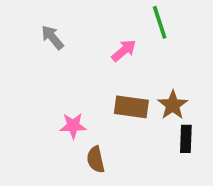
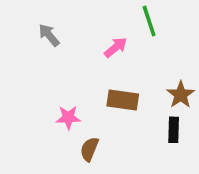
brown star: (173, 105) -> (181, 95), moved
brown semicircle: (96, 160) -> (89, 149), turned 35

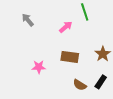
black rectangle: (174, 130) -> (101, 82), moved, turned 32
brown semicircle: (89, 149) -> (80, 85), moved, turned -80

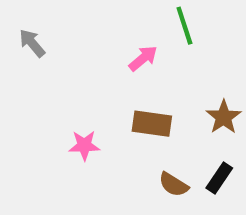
gray arrow: (28, 20) -> (32, 43), moved

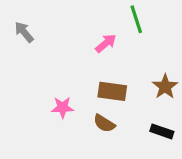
black rectangle: (219, 178) -> (162, 131), turned 75
brown semicircle: (174, 185) -> (104, 123), moved

